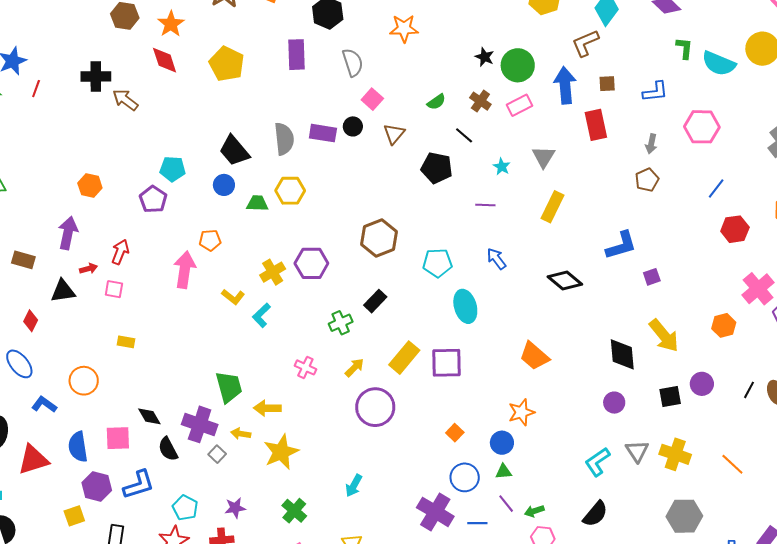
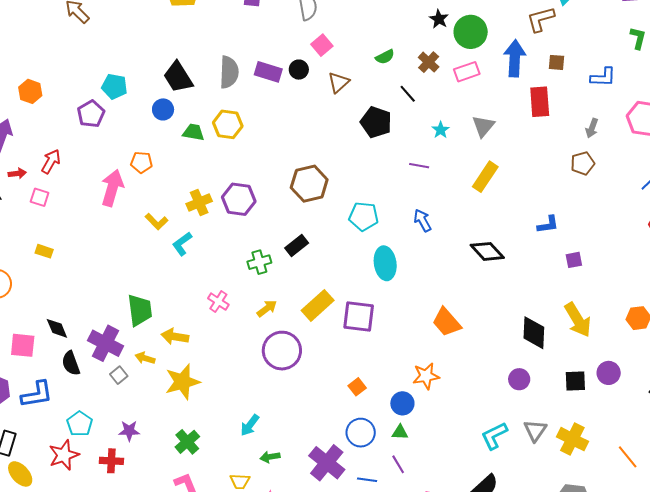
blue L-shape: (621, 245) -> (548, 225), size x0.7
green arrow: (534, 511) -> (270, 457), moved

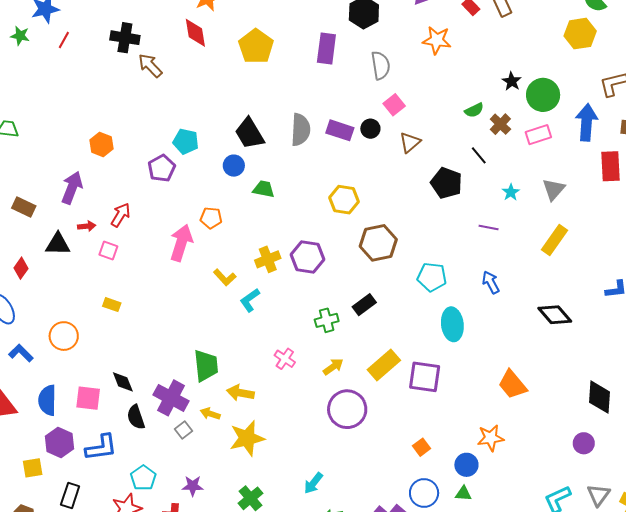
green semicircle: (385, 57) -> (474, 110), moved
yellow hexagon: (228, 124) -> (344, 200), moved

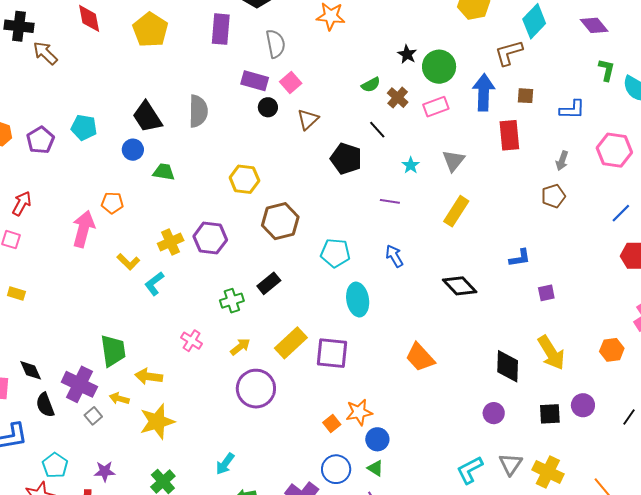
purple rectangle: (340, 130) -> (255, 81), moved
purple pentagon: (162, 168) -> (40, 140), moved
orange star: (491, 438) -> (359, 412), moved
green triangle: (463, 494) -> (375, 468), turned 30

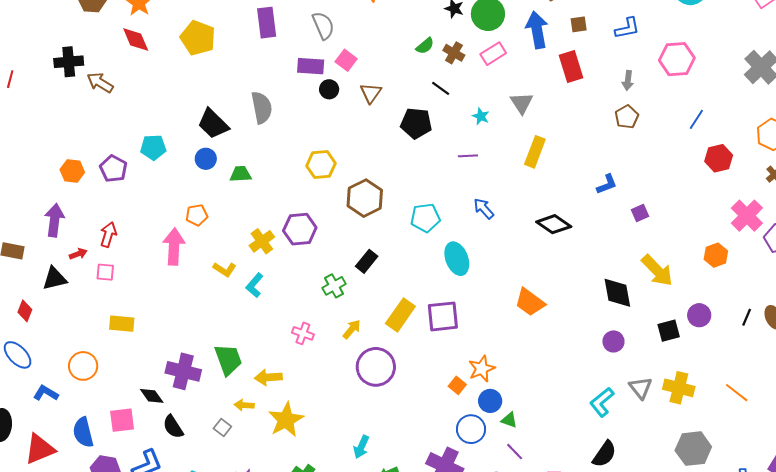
yellow rectangle: (16, 293) -> (122, 324), size x1.4
purple cross: (79, 384) -> (183, 371), moved
blue circle: (377, 439) -> (490, 401), moved

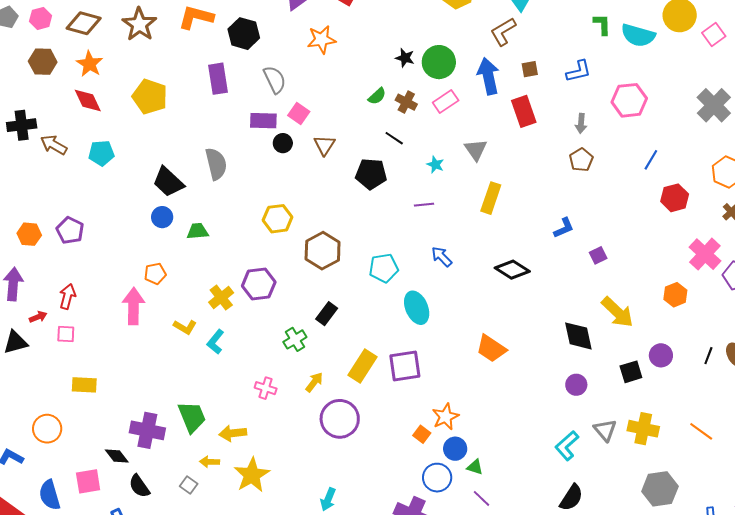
cyan pentagon: (153, 147) -> (101, 153), moved

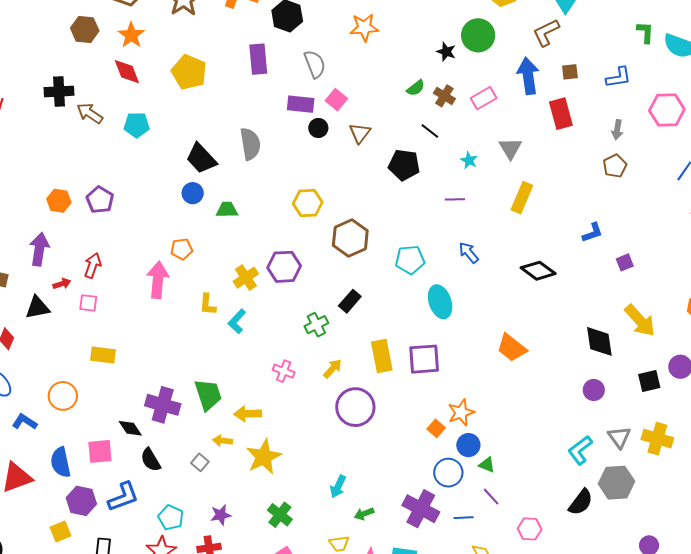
green circle: (439, 62) -> (478, 35), moved
yellow L-shape: (185, 327) -> (208, 304), turned 60
yellow rectangle: (362, 366) -> (382, 356), turned -48
gray hexagon: (660, 489) -> (616, 483), moved

